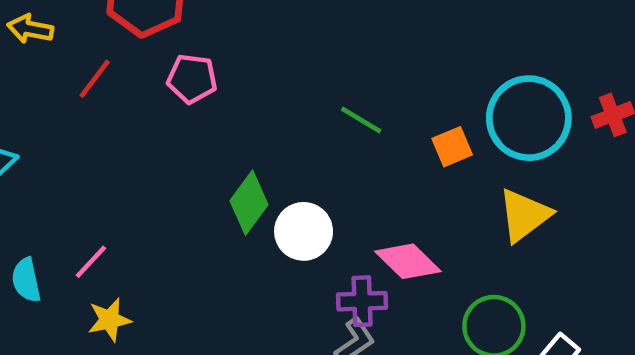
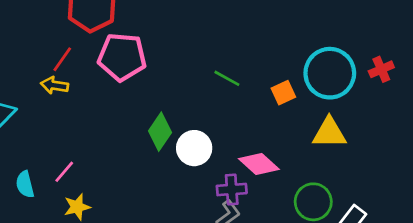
yellow arrow: (30, 29) -> (54, 85), moved
pink pentagon: (192, 79) -> (122, 57), size x1.6
yellow triangle: (524, 215) -> (329, 133), turned 39

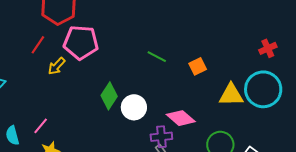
cyan circle: (330, 73) -> (263, 89), moved
yellow arrow: (54, 85) -> (57, 66), moved, turned -54

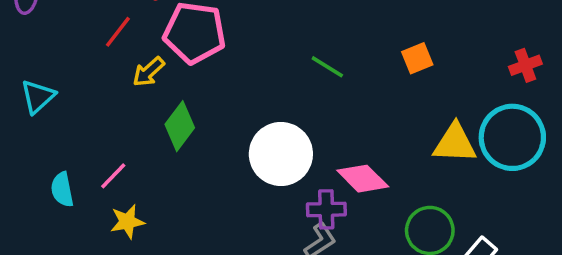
orange square: (198, 66) -> (417, 58), moved
green diamond: (109, 96) -> (180, 126), moved
white circle: (134, 107) -> (281, 154), size x1.4

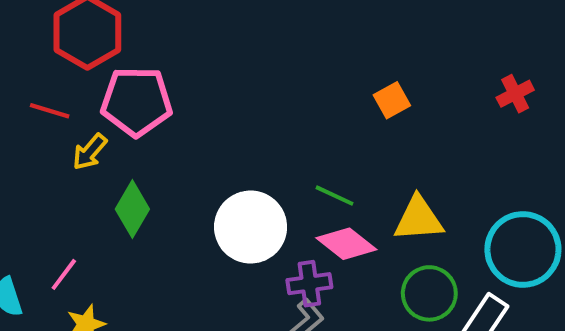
red line: (118, 32) -> (50, 111), turned 76
green line: (327, 67) -> (335, 196), moved
cyan circle: (512, 137) -> (523, 249), moved
yellow triangle: (455, 143) -> (418, 219), moved

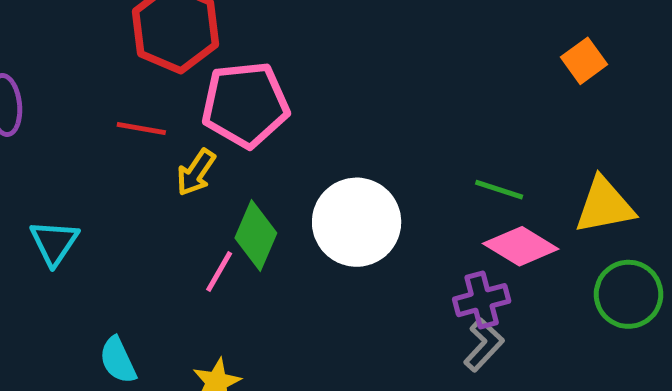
orange square: (392, 100) -> (584, 61), moved
white circle: (251, 227) -> (357, 222), moved
pink line: (64, 274) -> (219, 271), moved

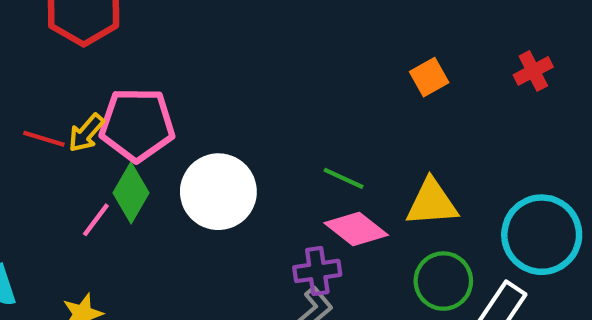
pink pentagon: (245, 105) -> (137, 125), moved
red line: (141, 128) -> (44, 139), moved

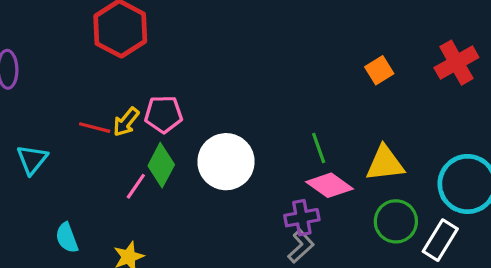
red cross: (533, 71) -> (456, 63), size x1.5
pink pentagon: (137, 125) -> (163, 114), size x0.7
green line: (344, 178) -> (319, 148), turned 48

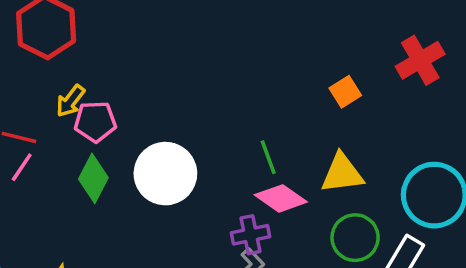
orange square: (379, 70) -> (345, 92), moved
yellow arrow: (126, 122) -> (70, 101), moved
pink line: (136, 186) -> (22, 167), moved

